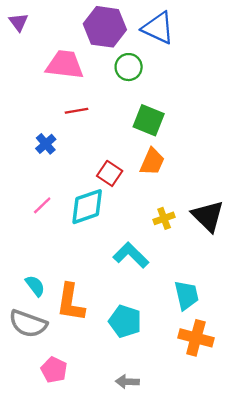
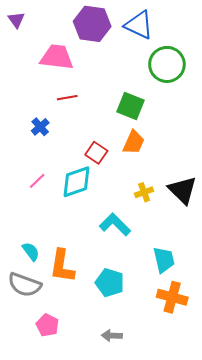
green circle: (129, 67) -> (167, 64), moved, size x1.5

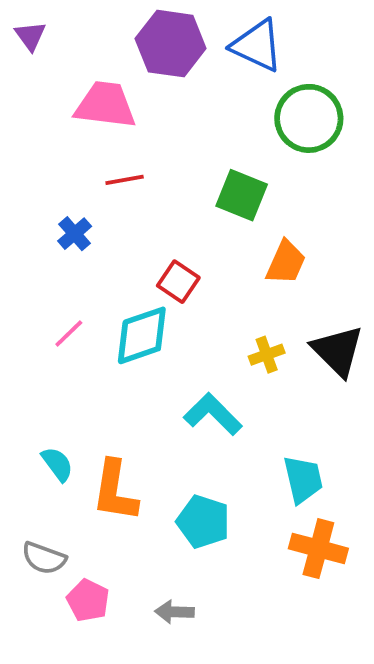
orange trapezoid: (134, 142) -> (286, 262), moved
gray semicircle: (25, 285) -> (44, 558), moved, size x0.7
gray arrow: (112, 336) -> (174, 612), moved

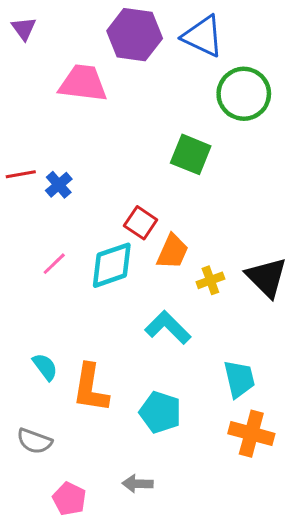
red line: (125, 180) -> (21, 174), moved
orange trapezoid: (286, 262) -> (172, 252), moved
pink pentagon: (88, 600) -> (69, 499), moved

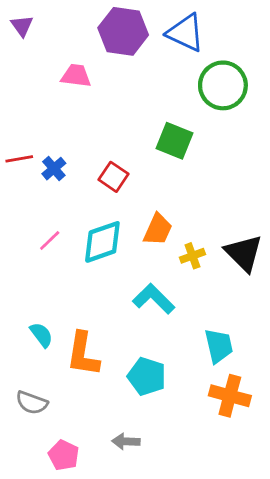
pink trapezoid: (83, 83) -> (76, 76), size x0.7
red square: (141, 223) -> (113, 177), moved

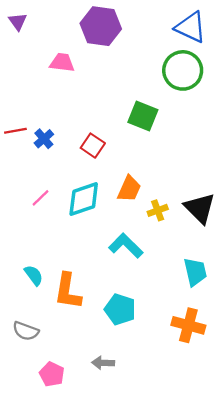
blue triangle: (186, 33) -> (191, 27), moved
cyan trapezoid: (219, 346) -> (195, 272), moved

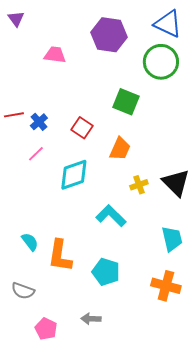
purple hexagon: (101, 26) -> (109, 35), moved
orange trapezoid: (129, 189) -> (120, 149), moved
pink line: (40, 198) -> (36, 154), moved

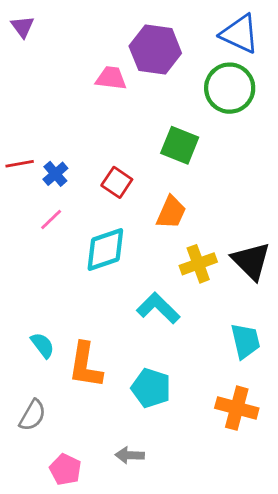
pink trapezoid: (55, 55) -> (111, 78), moved
yellow cross: (139, 185) -> (198, 264), size x1.4
gray semicircle: (23, 291) -> (33, 415), turned -80

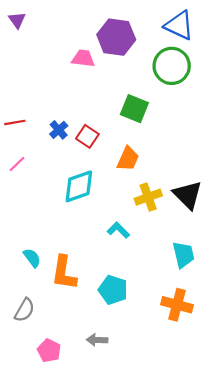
blue cross: (55, 174) -> (59, 130), moved
pink line: (51, 220) -> (17, 164), moved
cyan L-shape: (158, 308) -> (118, 230), size x0.7

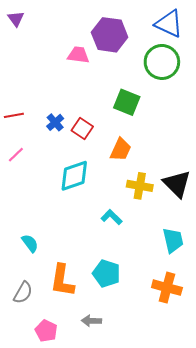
yellow cross: (148, 197) -> (140, 186), turned 30
orange L-shape: (64, 273) -> (62, 281), moved

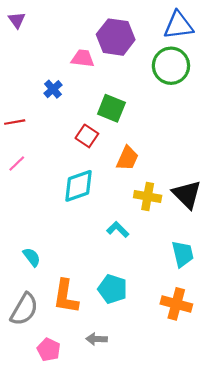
blue triangle: (169, 24) -> (178, 25), turned -32
green square: (127, 102) -> (111, 108), moved
blue cross: (55, 122) -> (53, 89), moved
gray semicircle: (23, 293) -> (24, 309), size x1.4

